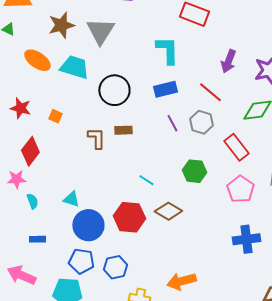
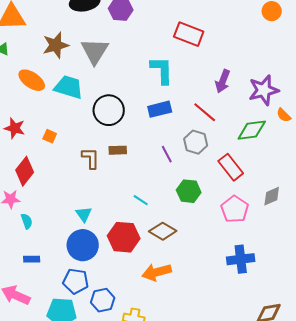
purple line: (172, 123) -> (167, 154), moved
cyan triangle: (71, 199) -> (84, 214), moved, turned 36
blue hexagon: (115, 267) -> (103, 300), moved
orange arrow: (181, 281) -> (157, 272), moved

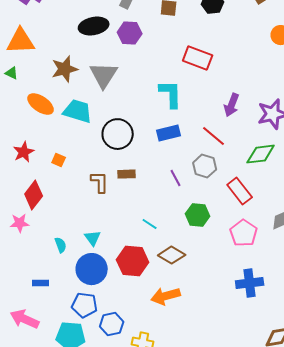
red star: (15, 128) -> (24, 152), turned 30
cyan semicircle: (27, 221) -> (61, 245), moved

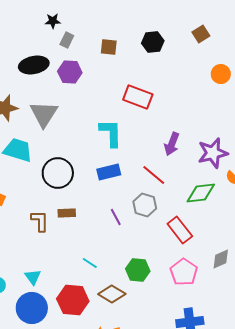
green hexagon: (198, 215) -> (138, 270), moved

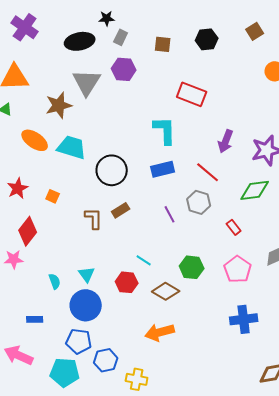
black ellipse: (34, 65) -> (80, 41), moved
gray triangle: (44, 114) -> (87, 82), moved
brown rectangle: (67, 213) -> (121, 210), turned -30
red rectangle: (180, 230) -> (234, 227), size x0.6
red hexagon: (73, 300) -> (127, 282), moved, size x0.7

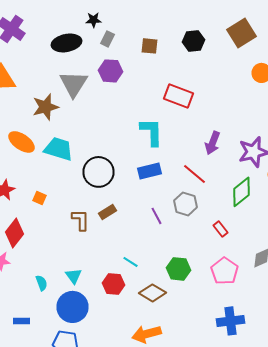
brown square: (255, 31) -> (242, 33), size x1.6
green diamond: (255, 190) -> (242, 192), turned -32

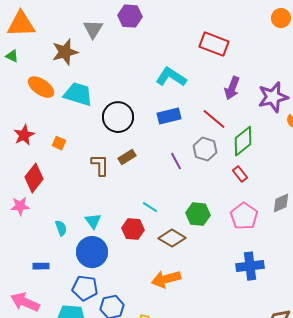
gray triangle: (74, 84) -> (93, 29), size x0.7
red rectangle: (178, 96) -> (214, 44), moved
cyan L-shape: (152, 132) -> (171, 77), turned -56
green diamond: (242, 192) -> (243, 141), moved

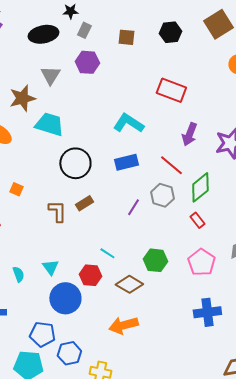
cyan trapezoid: (78, 94) -> (49, 124), moved
purple line: (176, 161) -> (133, 207), turned 60
blue circle: (92, 252) -> (65, 298), moved

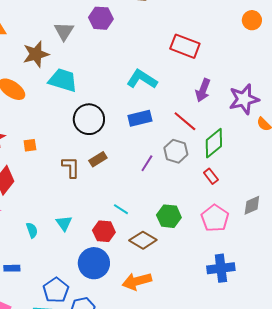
orange square: (16, 189) -> (30, 145), turned -32
blue circle: (65, 298) -> (94, 263), moved
blue pentagon: (42, 334) -> (56, 290), turned 30

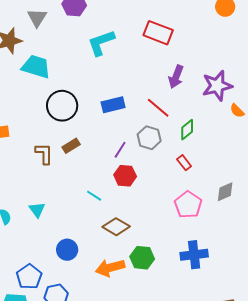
cyan L-shape: (142, 79) -> (101, 43), moved, turned -52
green diamond: (214, 143) -> (187, 130), size x0.7
green hexagon: (169, 216) -> (142, 258), moved
red hexagon: (104, 231) -> (125, 176), moved
blue circle: (94, 263) -> (67, 250), size x0.7

